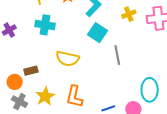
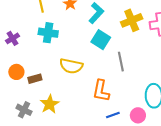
yellow cross: (129, 14) -> (132, 20), size x1.5
orange circle: (15, 82) -> (16, 72), moved
orange L-shape: (74, 97) -> (101, 91), moved

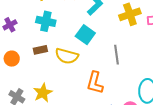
cyan square: (101, 40) -> (85, 35), moved
brown rectangle: (35, 79) -> (40, 50), moved

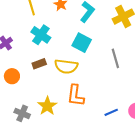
cyan cross: (46, 21) -> (41, 35), turned 30
orange L-shape: (95, 83) -> (76, 96), moved

